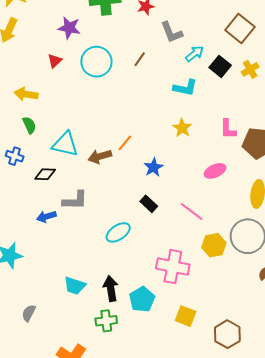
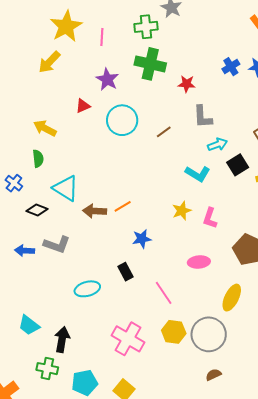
pink L-shape: (228, 129) -> (210, 218), moved
cyan pentagon: (142, 299) -> (85, 383), moved

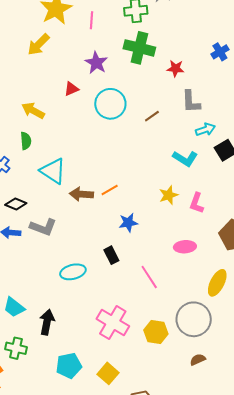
black diamond: (37, 210) -> (16, 204), moved
yellow hexagon: (174, 332) -> (156, 332), moved
green cross: (47, 369) -> (16, 348), moved

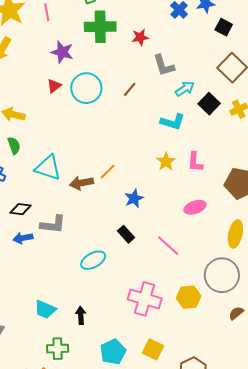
red triangle: (71, 89) -> (54, 86), moved
black arrow: (47, 322) -> (81, 315), size x0.7

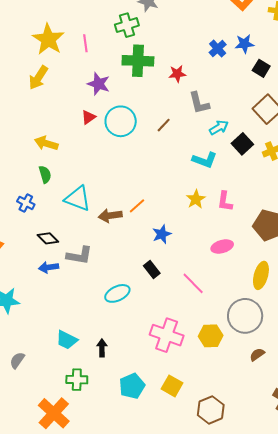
black diamond: (20, 209) -> (48, 238), turned 35

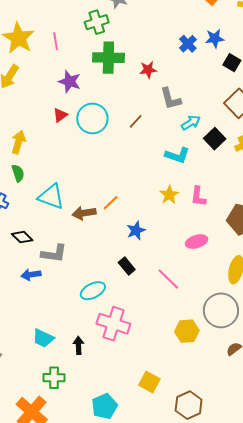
yellow arrow: (46, 143) -> (18, 142), turned 90
blue arrow: (49, 267) -> (31, 275), moved
pink cross: (167, 335) -> (113, 324), moved
cyan pentagon: (132, 386) -> (105, 406), moved

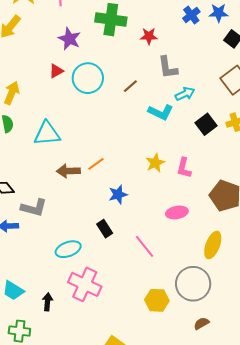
black square: (215, 139) -> (206, 124), moved
cyan L-shape: (177, 155) -> (161, 112), moved
cyan triangle: (51, 197) -> (47, 133), moved, turned -32

